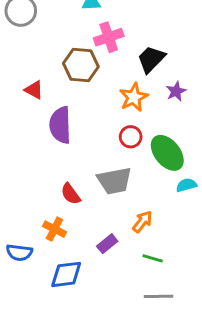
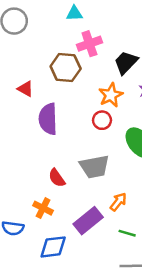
red circle: (131, 137) -> (102, 120), moved
purple rectangle: (107, 244) -> (88, 221), size x1.6

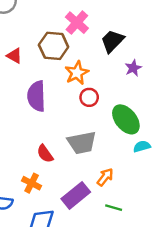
pink cross: (89, 44) -> (77, 23), turned -30
red triangle: (25, 89) -> (14, 56), moved
orange star: (111, 95) -> (77, 73), moved

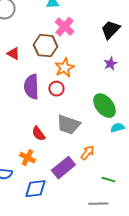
black trapezoid: (112, 41) -> (110, 30), moved
red circle: (89, 97) -> (56, 89), moved
gray trapezoid: (82, 143) -> (68, 125), turned 30
green line: (114, 208) -> (108, 180), moved

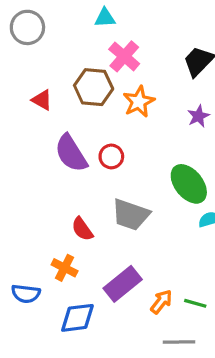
orange star: (64, 68) -> (139, 102), moved
purple semicircle: (31, 87) -> (71, 153), turned -30
orange arrow: (87, 153) -> (161, 302), moved

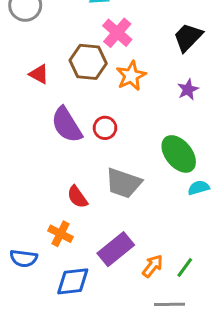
green line: (195, 303) -> (185, 268), turned -70

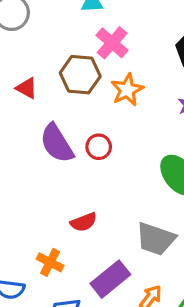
gray trapezoid: (123, 183) -> (156, 239), moved
red semicircle: (77, 197) -> (84, 222), moved, turned -75

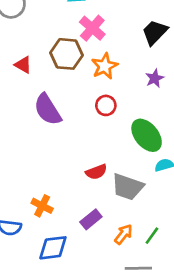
red circle: (99, 147) -> (106, 105), moved
red semicircle: (84, 222) -> (96, 172), moved
purple rectangle: (110, 279) -> (91, 219), size x0.7

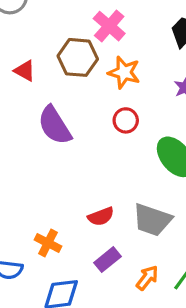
orange star: (104, 66) -> (124, 72), turned -30
red semicircle: (96, 172) -> (101, 216), moved

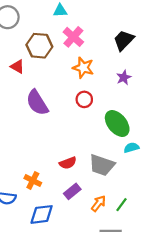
brown hexagon: (78, 57) -> (39, 46), moved

